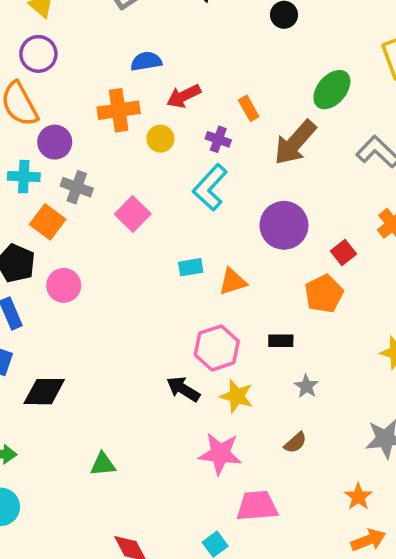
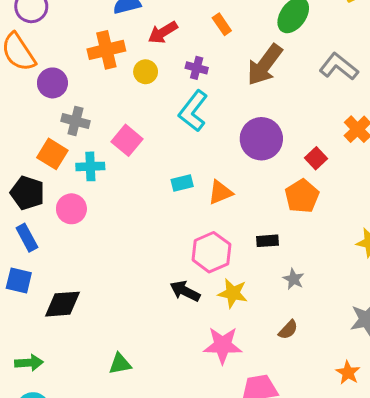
orange rectangle: (249, 108) -> (222, 24), moved
cyan cross: (24, 177) -> (90, 166), moved

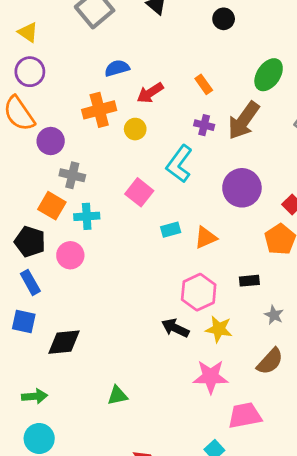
purple cross: (197, 68) -> (204, 125), moved
pink square: (127, 140) -> (139, 192), moved
brown semicircle: (288, 330) -> (270, 361), size x1.5

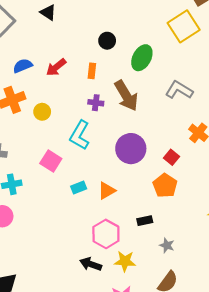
black circle: (224, 19) -> (107, 41), moved
orange rectangle: (204, 84) -> (92, 71), turned 48
red arrow: (150, 93) -> (56, 67), moved
brown arrow: (244, 120) -> (126, 96), turned -60

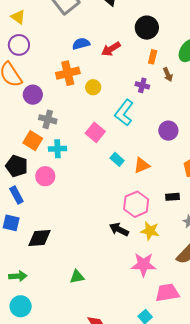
black circle: (107, 41) -> (147, 28), moved, size x1.5
orange rectangle: (92, 71) -> (153, 57), moved
brown arrow: (126, 96) -> (168, 74), moved, size x0.5
purple circle: (131, 149) -> (168, 131), size x0.7
cyan rectangle: (79, 187) -> (117, 159), turned 56

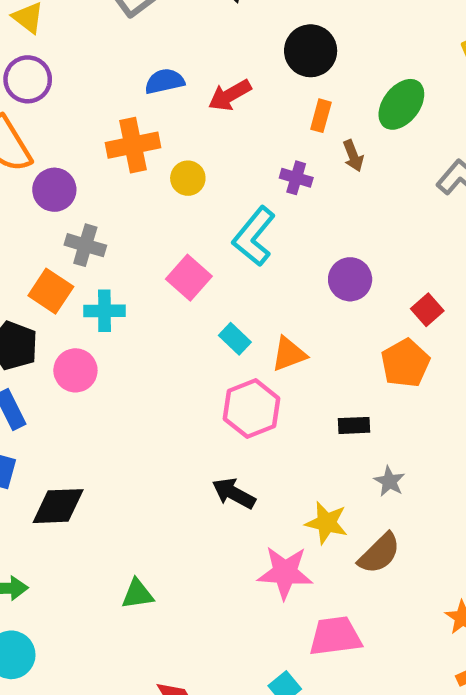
pink hexagon: (136, 204) -> (251, 409), moved
yellow star: (150, 231) -> (326, 523), moved

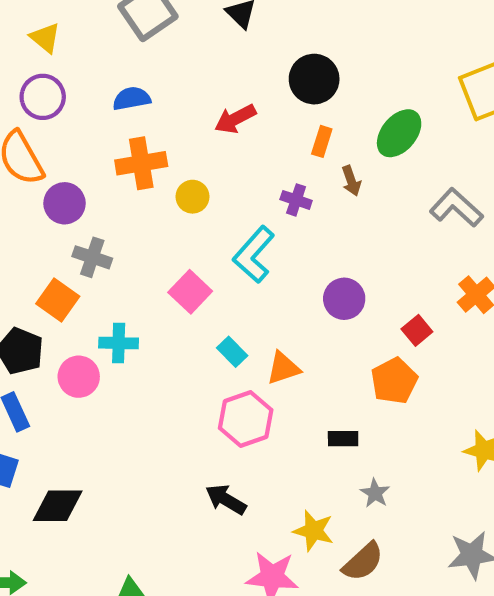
blue semicircle: (165, 81) -> (132, 99), moved
cyan cross: (104, 311) -> (119, 343), moved

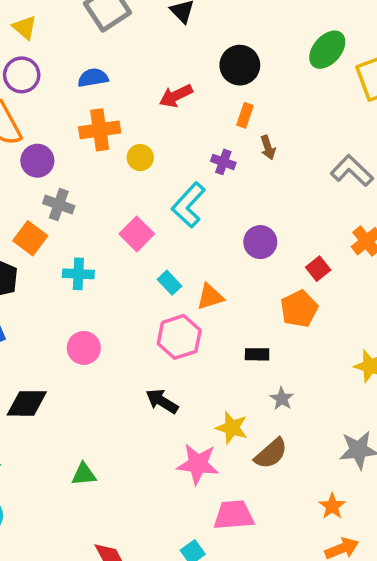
green ellipse: (399, 133) -> (327, 50), moved
pink circle: (79, 377) -> (84, 348), moved

